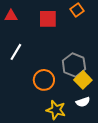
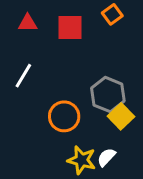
red triangle: (11, 16) -> (28, 23), moved
white semicircle: (83, 102) -> (106, 157), moved, turned 152

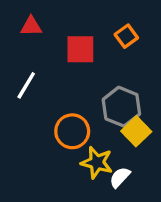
orange square: (112, 14) -> (126, 36), moved
red square: (70, 28) -> (80, 49), moved
yellow star: (82, 160) -> (97, 162), moved

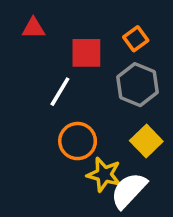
white line: (26, 85) -> (60, 92), moved
gray hexagon: (121, 107) -> (138, 85), moved
white semicircle: (120, 177) -> (129, 190), size x1.6

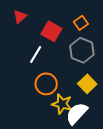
red triangle: (33, 28) -> (20, 17), turned -40
red square: (86, 53) -> (51, 31), turned 30

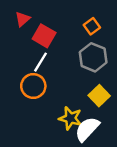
red square: (51, 31) -> (44, 36), moved
orange circle: (46, 84) -> (33, 86), moved

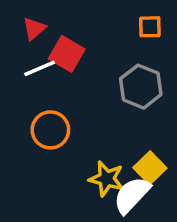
orange square: (92, 26) -> (150, 27), moved, turned 35
white line: (40, 62) -> (40, 68), moved, turned 36
yellow square: (99, 96) -> (150, 168), moved

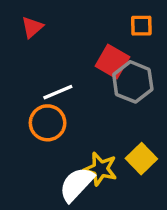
red square: (67, 54) -> (112, 61), moved
white line: (40, 68) -> (58, 92), moved
white semicircle: (132, 195) -> (77, 184), moved

